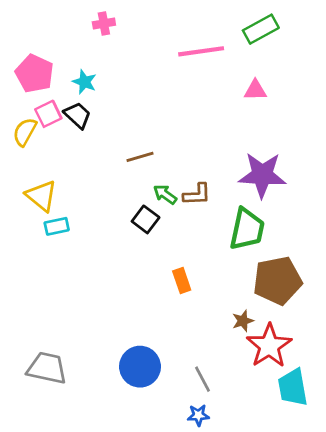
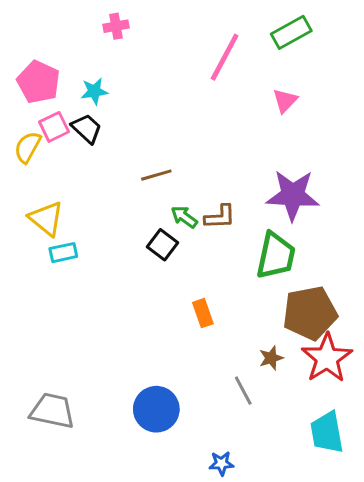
pink line: (201, 51) -> (225, 57), turned -54
cyan star: (84, 82) -> (94, 91), turned -30
pink triangle: (255, 90) -> (285, 101), turned -45
red star: (269, 346) -> (327, 358), moved
gray line: (203, 379) -> (243, 391), moved

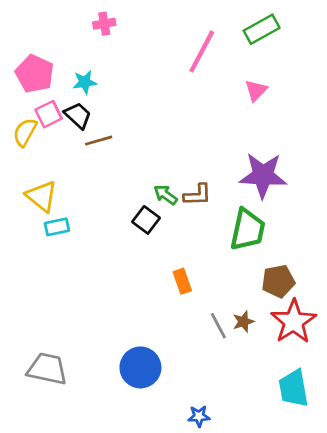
brown line: (156, 175) -> (99, 141), moved
brown pentagon: (310, 313) -> (278, 281), size x0.7
gray line: (243, 391) -> (218, 326), moved

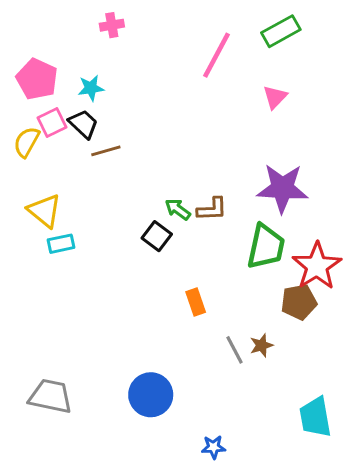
red star: (294, 322) -> (317, 266), moved

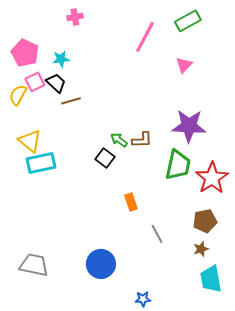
cyan rectangle: (61, 244) -> (41, 163), size x1.6
brown pentagon: (299, 302) -> (205, 221), moved
brown star: (261, 345) -> (201, 249), moved

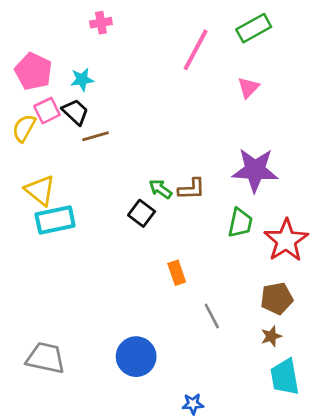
green trapezoid: (178, 165) -> (240, 223), size x0.7

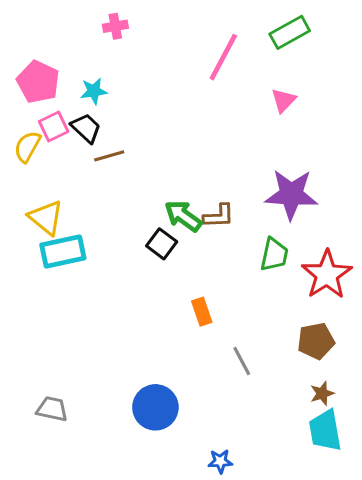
green arrow: (160, 189) -> (183, 216), size x1.4
brown star: (271, 336) -> (322, 393), moved
gray trapezoid: (46, 358) -> (52, 409), size x0.7

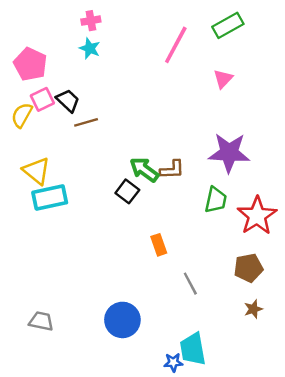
cyan star: (94, 91) -> (90, 48), moved, turned 30
cyan trapezoid: (325, 430) -> (193, 349), moved

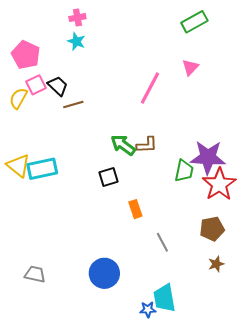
pink line: (176, 45) -> (150, 88), moved
purple star: (229, 153) -> (208, 157), moved
yellow triangle: (36, 171) -> (18, 166), moved
black square: (127, 191) -> (108, 177), moved, turned 36

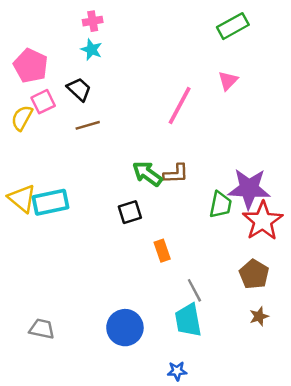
black trapezoid: (58, 86) -> (79, 89), moved
brown pentagon: (212, 229) -> (254, 274), turned -30
cyan trapezoid: (164, 298) -> (188, 320), moved

